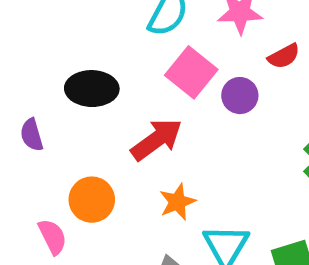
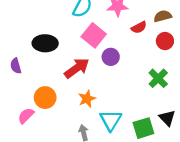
purple circle: (240, 96) -> (111, 57), moved
pink semicircle: (52, 237) -> (26, 116), turned -108

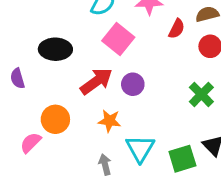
red semicircle: (139, 27) -> (177, 29), turned -35
purple circle: (111, 57) -> (133, 84), moved
orange star: (87, 99) -> (109, 121), turned 30

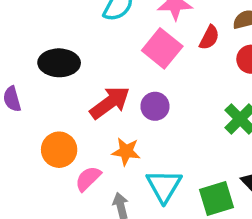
pink square: (118, 39) -> (162, 48), moved
pink semicircle: (31, 143) -> (88, 179), moved

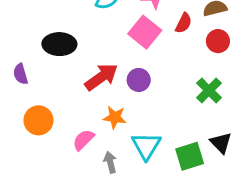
orange circle: (59, 150) -> (38, 120), moved

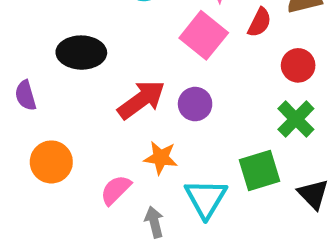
red circle: (218, 41) -> (298, 65), moved
green square: (190, 156) -> (259, 171), moved

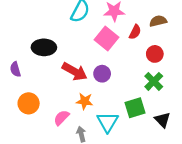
red arrow: (141, 100) -> (75, 72), turned 65

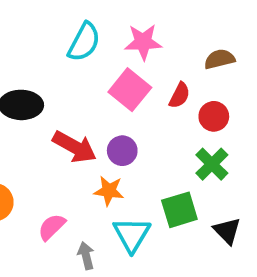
red semicircle: (135, 32) -> (179, 95), moved
orange star: (85, 101) -> (109, 191), moved

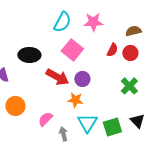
pink square: (130, 90) -> (72, 50), moved
red circle: (214, 116) -> (130, 53), moved
green square: (179, 210) -> (112, 127), moved

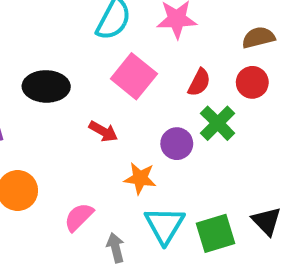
red semicircle: (112, 50) -> (199, 82), moved
red arrow: (57, 77) -> (103, 131), size x0.6
purple circle: (82, 79) -> (177, 144), moved
green cross: (129, 86) -> (218, 123), moved

